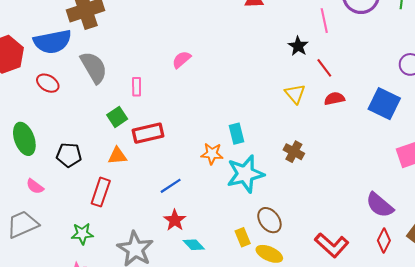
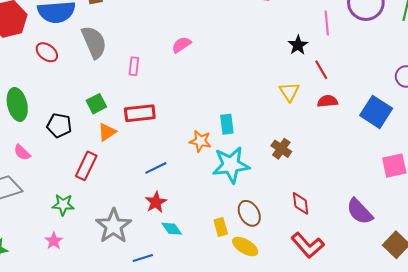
green square: (117, 117) -> (96, 104), moved
orange triangle: (117, 156) -> (107, 132), turned -36
red diamond: (384, 240) -> (301, 203), moved, turned -40

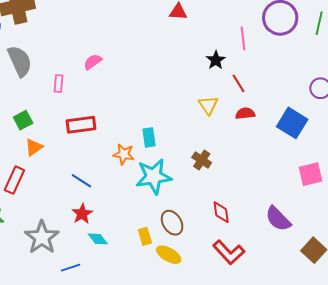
pink semicircle: (181, 45) -> (93, 62), moved
red rectangle: (140, 113) -> (81, 125), moved
blue line: (156, 168) -> (81, 181), turned 60

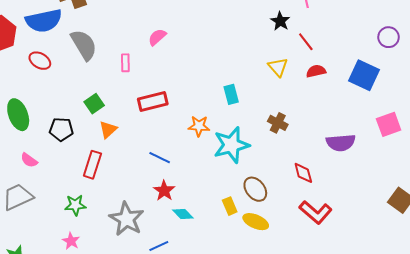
cyan rectangle: (149, 137) -> (231, 94), moved
purple semicircle: (278, 219) -> (341, 143), moved, turned -44

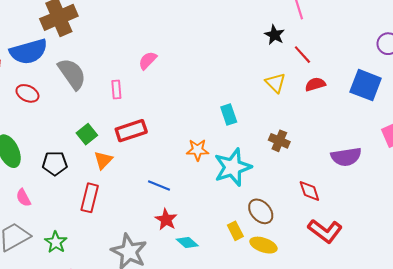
red rectangle: (153, 102) -> (131, 131), moved
pink semicircle: (29, 160) -> (23, 198), turned 30
green star: (75, 205) -> (56, 242), moved, turned -30

